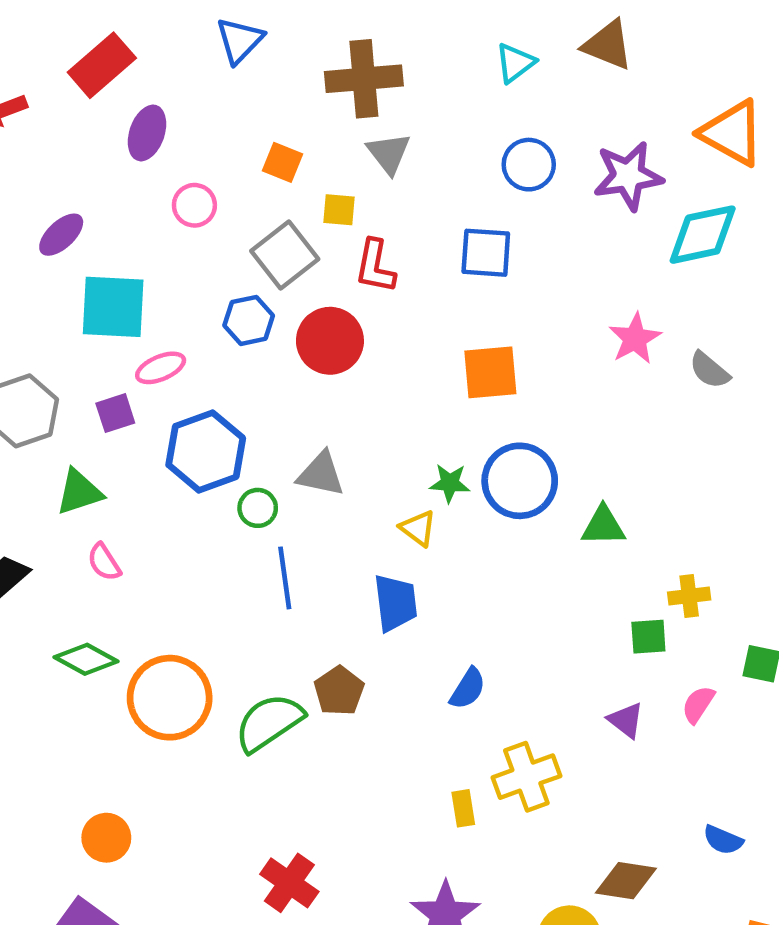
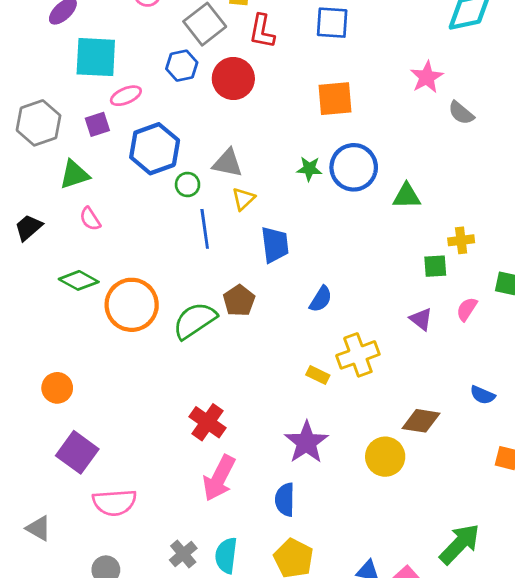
gray semicircle: (709, 370) -> (461, 113), moved
yellow triangle: (418, 528) -> (243, 199), moved, turned 40
yellow rectangle: (463, 808) -> (318, 375), turned -55
orange circle: (106, 838) -> (57, 388), moved

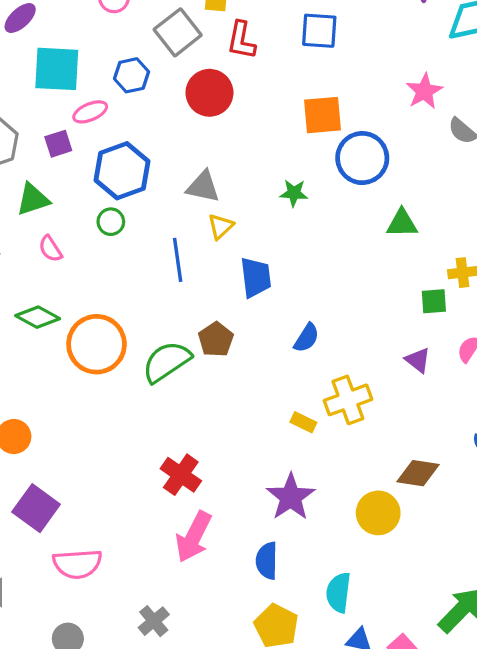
blue hexagon: (182, 66) -> (132, 75), moved
blue circle: (354, 167) -> (362, 158), moved
green circle: (188, 184) -> (111, 222), moved
cyan semicircle: (226, 555) -> (338, 592), moved

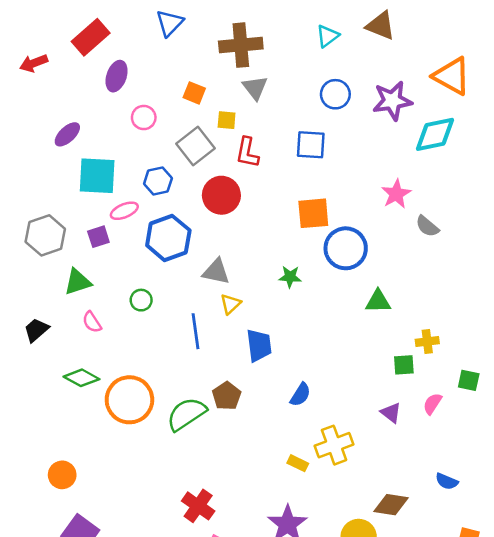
blue hexagon: (122, 171) -> (168, 238), moved

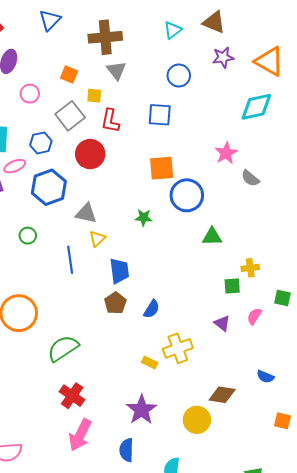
purple star: (392, 101) -> (223, 57), moved, size x0.7
brown pentagon: (227, 396) -> (115, 303), moved
green semicircle: (186, 414) -> (63, 348), moved

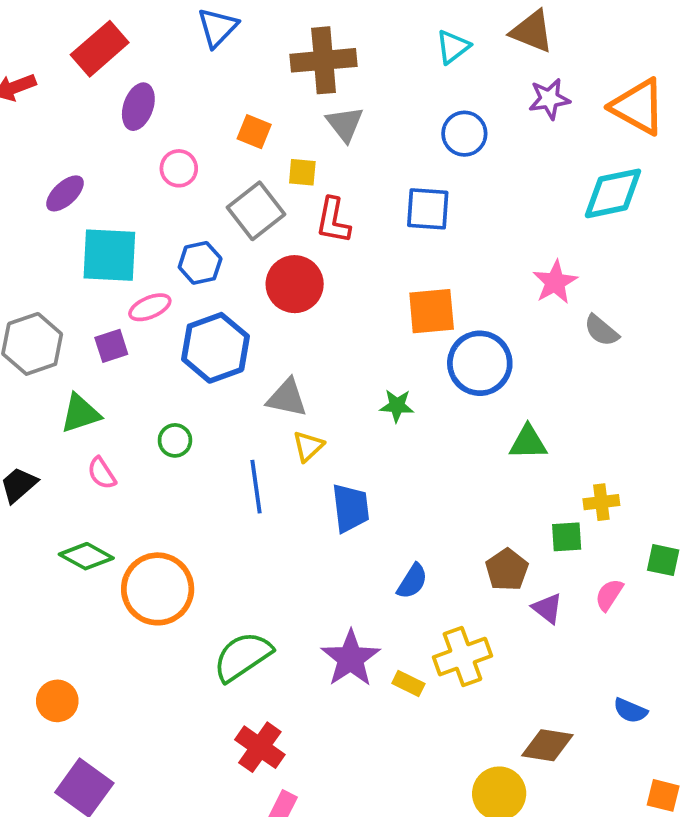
brown pentagon: (115, 303) -> (507, 570), moved
purple star: (142, 410) -> (351, 658), moved

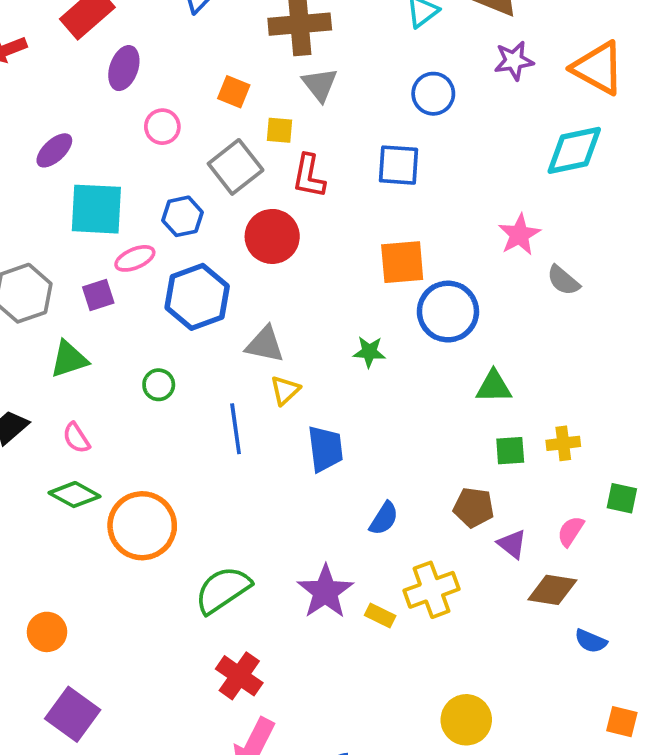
pink semicircle: (102, 473) -> (76, 438), moved
green square: (567, 537) -> (510, 451), moved
brown pentagon: (507, 570) -> (474, 507), turned -30
brown diamond: (547, 745) -> (552, 590), moved

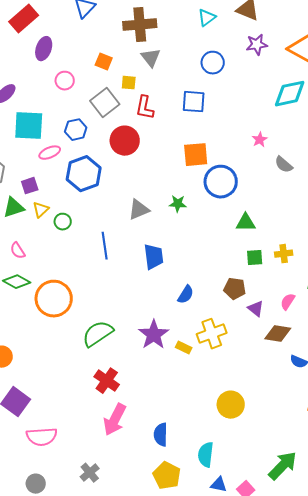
pink star: (519, 235) -> (260, 140), size x0.7
purple square: (98, 295) -> (30, 186), moved
gray triangle: (265, 344) -> (139, 210), moved, turned -35
yellow triangle: (285, 390) -> (41, 210), moved

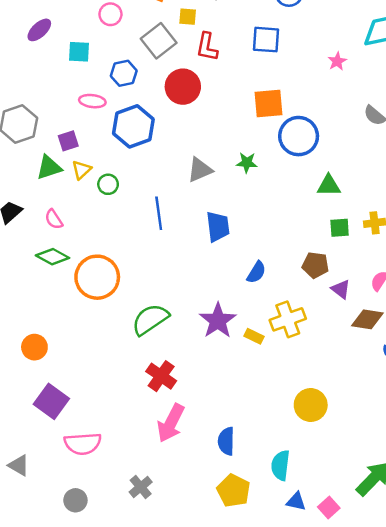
cyan square: (29, 126) -> (79, 52), moved, size x0.6
pink star: (260, 140) -> (337, 61), moved
pink ellipse: (50, 153) -> (92, 101), turned 30

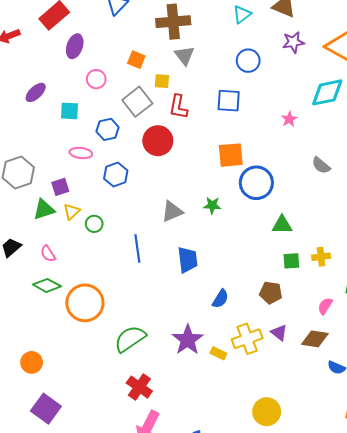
blue hexagon: (133, 126) -> (116, 175), size x0.7
purple triangle: (341, 289) -> (279, 333), moved

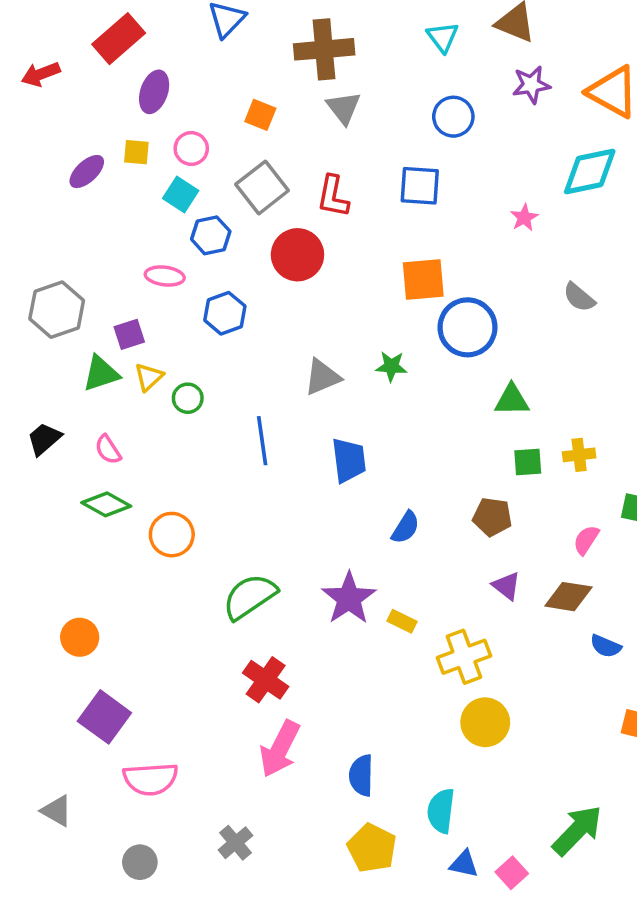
cyan triangle: (242, 14) -> (443, 37), turned -30
yellow square: (162, 81) -> (136, 152), moved
cyan square: (70, 111) -> (181, 195), moved, turned 30
orange circle: (85, 303) -> (172, 535), size x0.7
yellow cross: (247, 339) -> (464, 657), moved

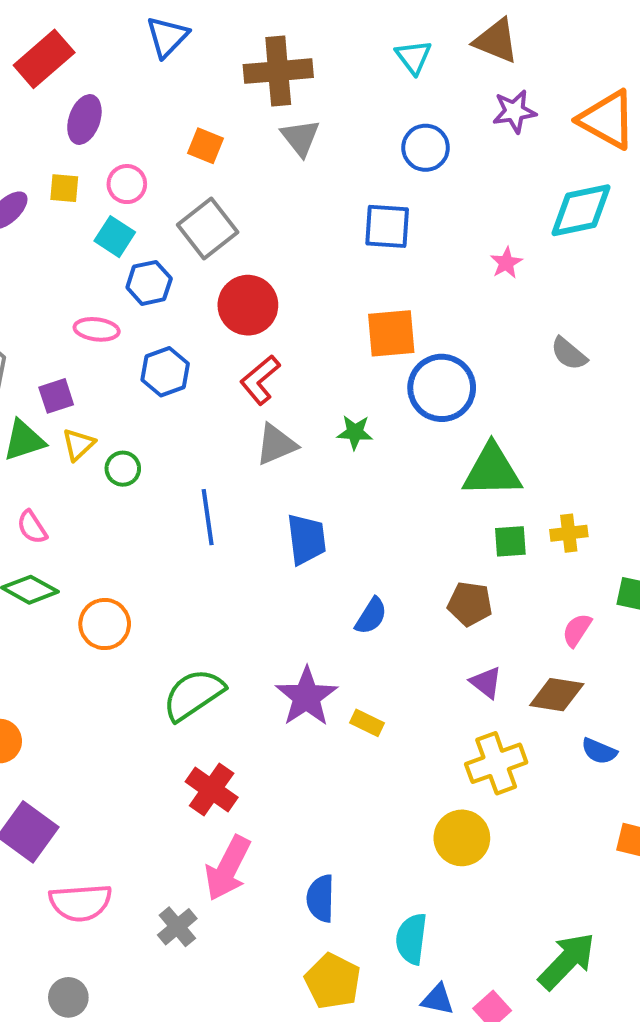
red L-shape: (333, 196) -> (260, 380), moved, turned 39
green triangle: (512, 400) -> (492, 471), size x1.5
yellow cross: (464, 657) -> (496, 763), moved
gray cross: (236, 843) -> (177, 927), moved

